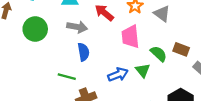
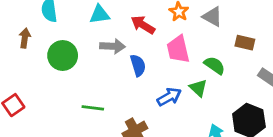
brown rectangle: (181, 49) -> (245, 43), moved
blue semicircle: (83, 52) -> (138, 65), moved
green line: (67, 77) -> (93, 108), moved

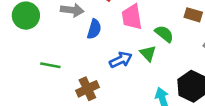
blue semicircle: (138, 65) -> (94, 29), turned 30

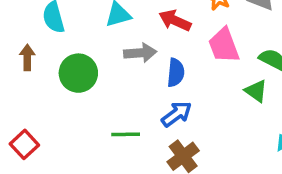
blue arrow: (121, 60) -> (177, 114), moved

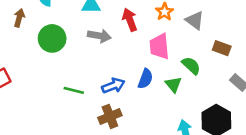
red arrow: (175, 20) -> (130, 20), turned 30
blue semicircle: (176, 73) -> (145, 79), moved

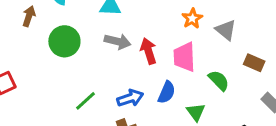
red arrow: (130, 20) -> (148, 51), moved
green triangle: (173, 84) -> (196, 112), moved
green line: (74, 90) -> (86, 101), turned -60

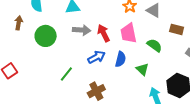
blue arrow: (130, 98) -> (96, 57), moved

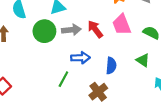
green circle: (46, 36) -> (44, 31), moved
blue arrow: (96, 57) -> (80, 58), moved, turned 36
blue semicircle: (120, 59) -> (111, 66), moved

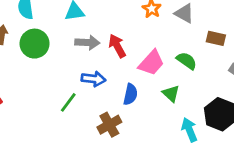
pink trapezoid: (122, 25) -> (151, 63), moved, turned -125
green circle: (44, 31) -> (35, 44), moved

